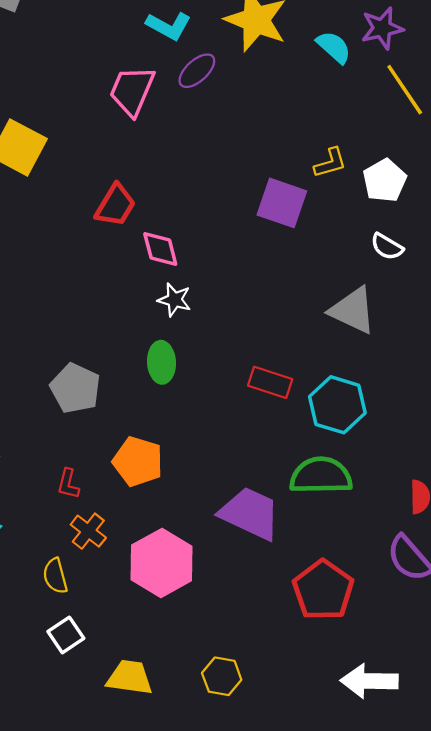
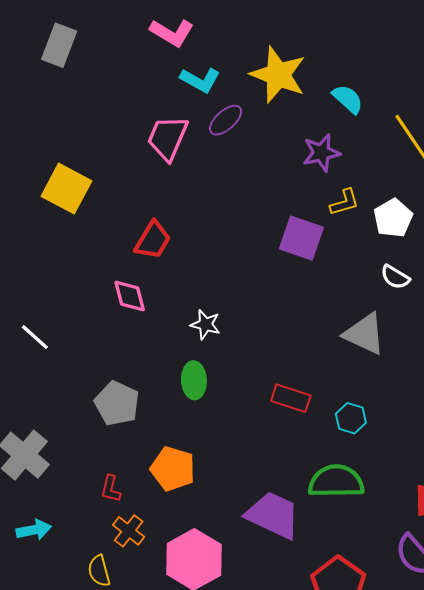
purple star: (382, 28) -> (321, 153), moved
pink diamond: (160, 249) -> (130, 296), moved
cyan hexagon: (337, 405) -> (351, 418), size x0.6

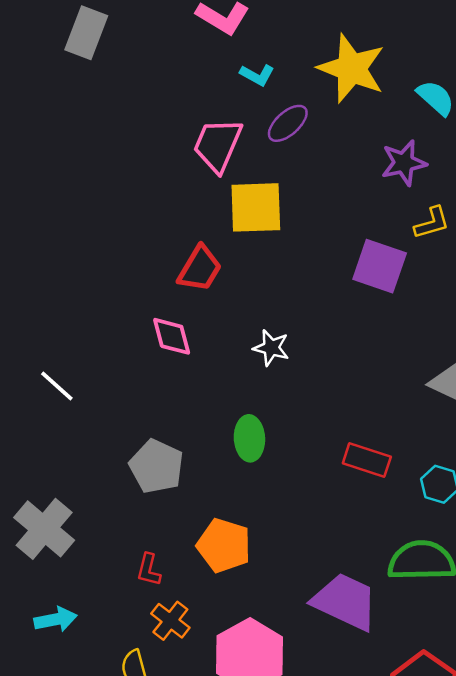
cyan L-shape: (200, 80) -> (257, 75), size x0.7
yellow square: (66, 189) -> (256, 207), moved, turned -30
white star: (206, 324) -> (271, 348), moved

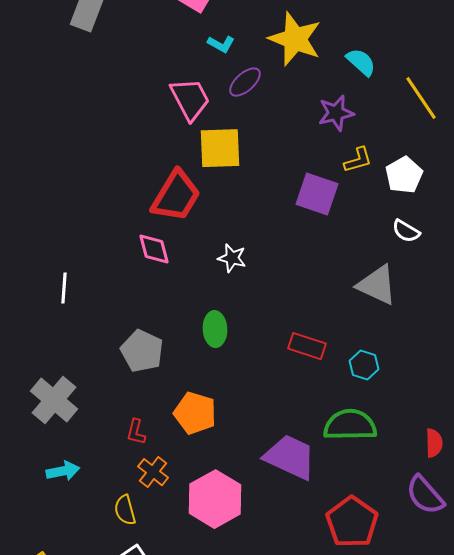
pink trapezoid: (218, 145) -> (190, 99), turned 129
red trapezoid: (200, 269) -> (176, 196), size x1.4
white line: (57, 386) -> (64, 288), turned 52

